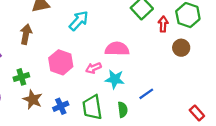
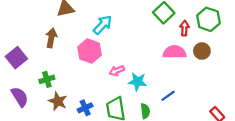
pink semicircle: (117, 49) -> (175, 52), moved
pink hexagon: (61, 62) -> (89, 51), moved

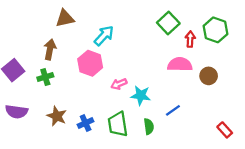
brown circle: (202, 51) -> (209, 76), moved
green cross: (47, 79) -> (45, 77), moved
purple semicircle: (20, 97) -> (17, 112), turned 130

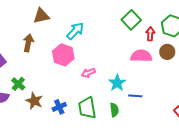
brown circle: (209, 76) -> (167, 52), moved
green cross: (45, 77) -> (18, 84), moved, turned -32
cyan star: (141, 95) -> (117, 83), moved, turned 30
blue line: (173, 110) -> (135, 96), turned 40

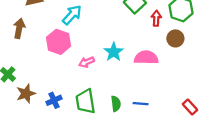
pink semicircle: (141, 56) -> (146, 58), moved
cyan star: (117, 83) -> (114, 52), moved
blue line: (135, 96) -> (141, 104), moved
brown star: (34, 101) -> (26, 94), turned 30

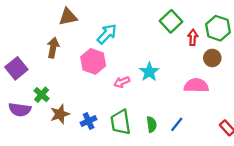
pink semicircle: (146, 58) -> (196, 85), moved
blue line: (141, 104) -> (177, 124), turned -56

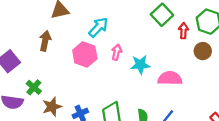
cyan star: (149, 72) -> (140, 65), turned 30
pink arrow: (122, 82) -> (117, 52), moved, turned 126
pink semicircle: (196, 85) -> (170, 78), moved

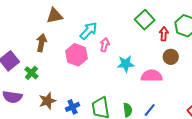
brown circle: (203, 51) -> (171, 57), moved
pink arrow: (117, 52) -> (105, 45), moved
green cross: (34, 87) -> (31, 73), moved

